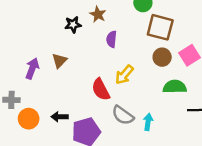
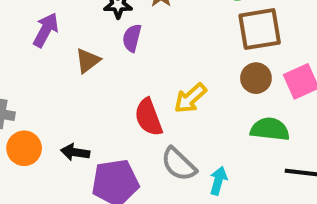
brown square: (160, 27) -> (260, 29), turned -32
purple semicircle: (112, 39) -> (132, 38), moved
purple arrow: (32, 68) -> (46, 30), moved

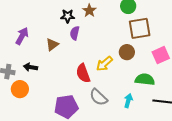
purple arrow: (46, 30) -> (22, 36), moved
brown circle: (256, 78) -> (127, 52), moved
black arrow: (75, 152) -> (30, 67), moved
cyan arrow: (218, 181) -> (128, 101), moved

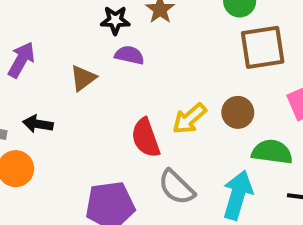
purple semicircle: (75, 33) -> (129, 55), turned 88
brown circle: (127, 52) -> (238, 112), moved
cyan arrow: (128, 101) -> (238, 195), size x1.6

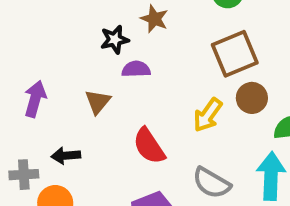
brown square: (263, 47) -> (235, 54), moved
red semicircle: (146, 138) -> (149, 146), moved

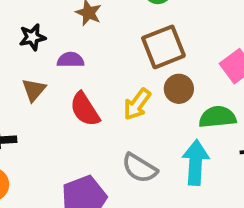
black star: (115, 40) -> (32, 37), moved
red semicircle: (149, 146) -> (85, 109), moved

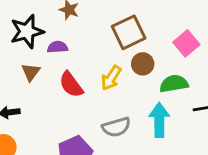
black star: (32, 37) -> (27, 32), size x1.6
gray semicircle: (140, 168) -> (116, 127), turned -44

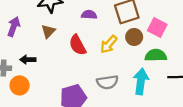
pink square: (186, 43) -> (157, 27), moved, turned -30
purple semicircle: (57, 47) -> (89, 15), moved

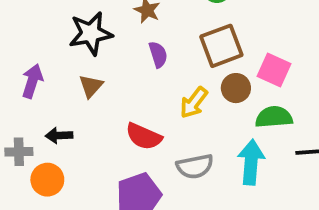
purple semicircle: (89, 15) -> (158, 54), turned 72
red semicircle: (78, 45) -> (144, 136), moved, turned -35

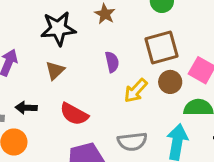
purple semicircle: (158, 54) -> (112, 62), moved
red semicircle: (144, 136) -> (74, 114), moved

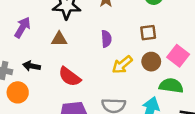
brown square: (162, 47) -> (148, 33), size x0.6
brown triangle: (55, 70) -> (59, 39), turned 35

